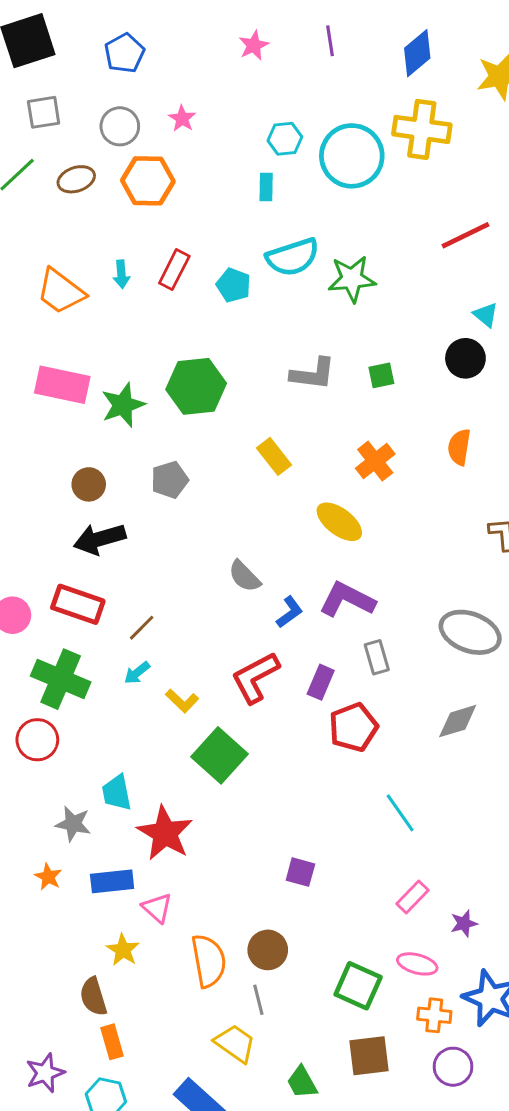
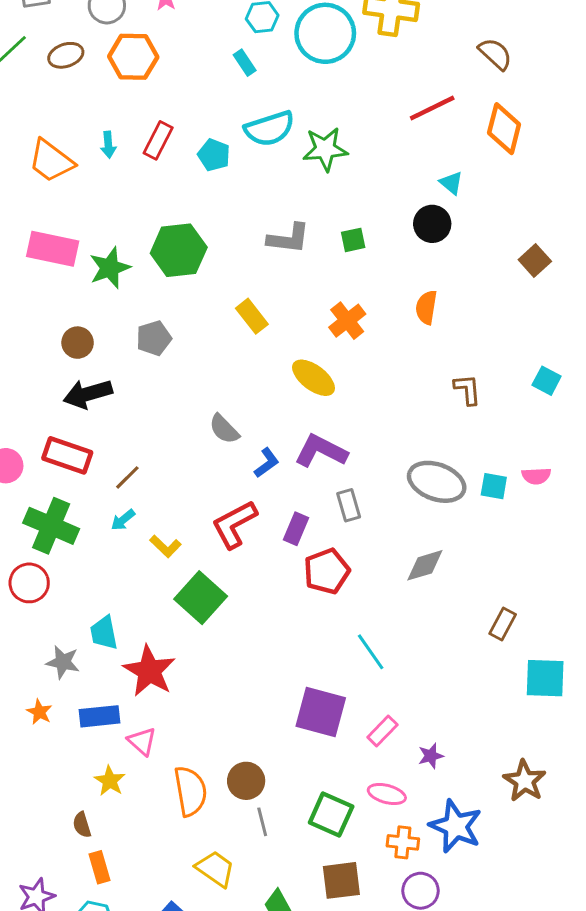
cyan rectangle: (266, 187) -> (245, 63), turned -35
purple square: (300, 872) -> (321, 712), moved, size x1.8
brown semicircle: (93, 997) -> (82, 825), size x0.7
gray line: (258, 1000) -> (262, 822), moved

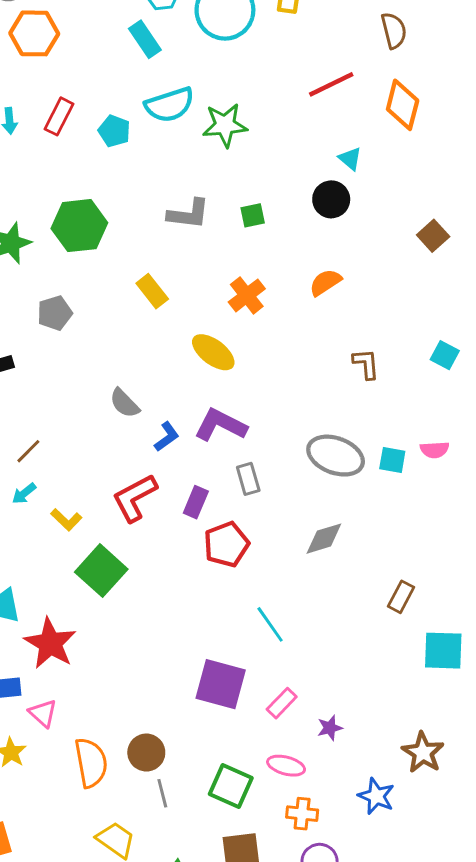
brown semicircle: (495, 54) -> (394, 31), turned 33
cyan rectangle: (245, 63) -> (145, 39), size x1.4
orange semicircle: (426, 307) -> (325, 282), turned 48
blue star: (456, 826) -> (376, 796), moved, size x0.7

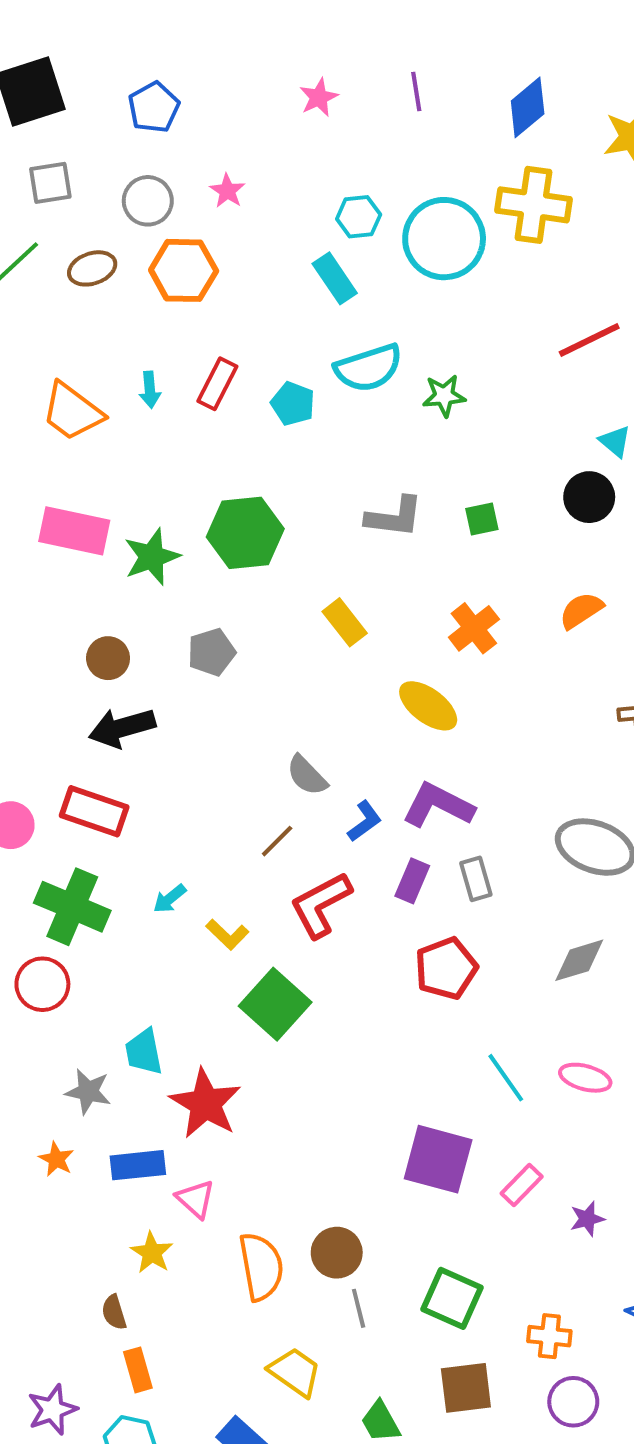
green star: (225, 125) -> (444, 396), size x0.7
brown line: (28, 451) -> (277, 841), moved
purple rectangle: (196, 502) -> (412, 881), moved
pink ellipse: (286, 766) -> (585, 1078), moved

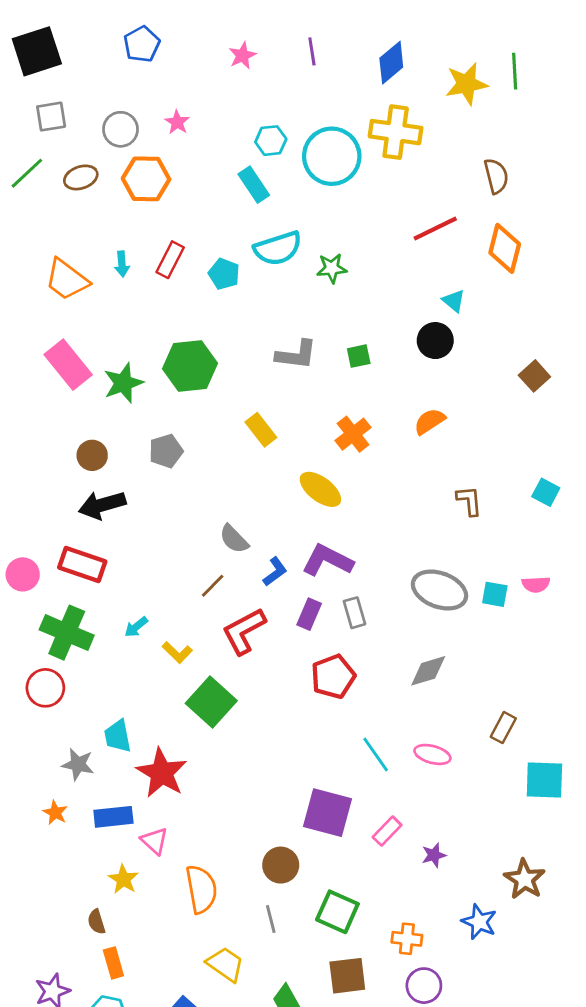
blue pentagon: (154, 107) -> (142, 44), moved
pink rectangle: (74, 531) -> (68, 365), turned 39
brown circle: (337, 1253) -> (281, 865), moved

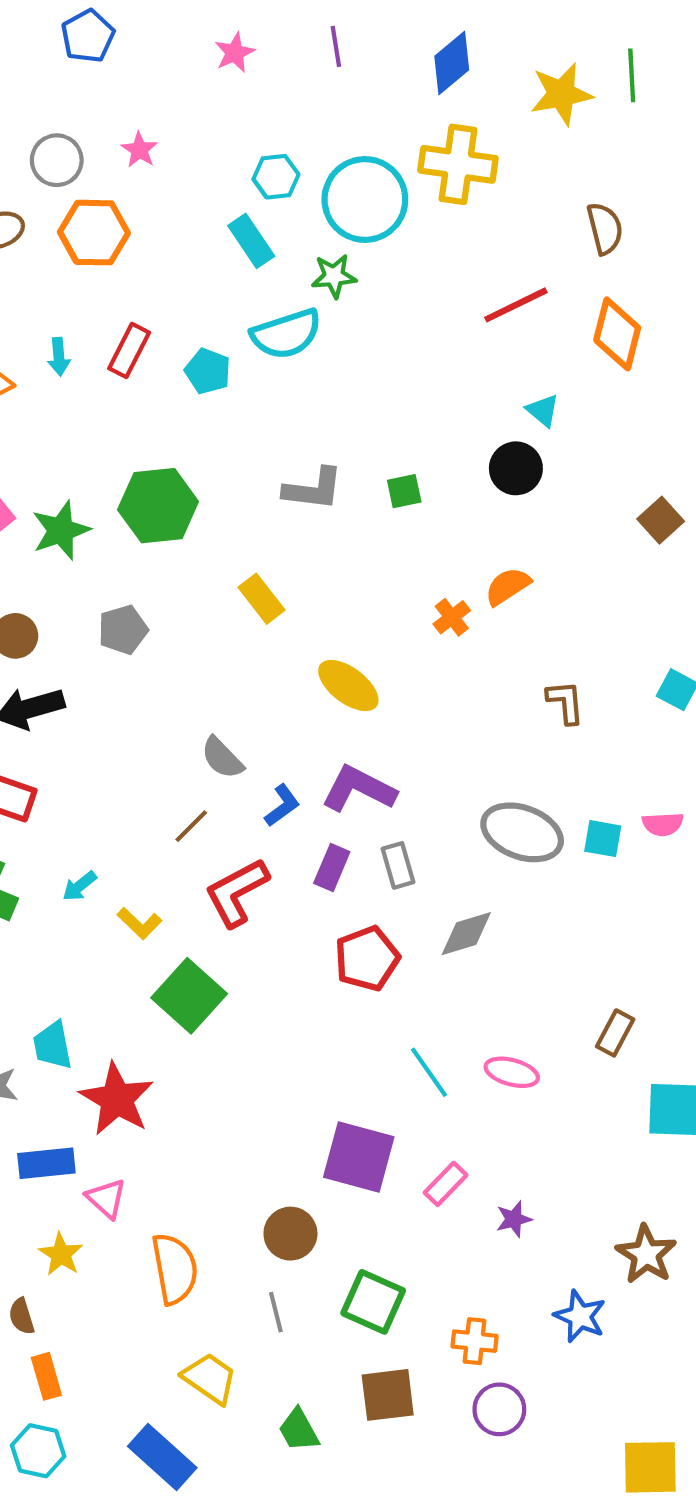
green star: (332, 268) -> (334, 276), moved
orange cross: (353, 434) -> (452, 617), moved, size x0.7
gray diamond: (428, 671) -> (466, 934), moved

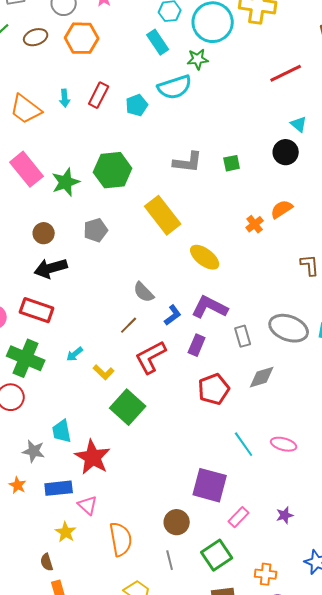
cyan pentagon: (208, 371) -> (137, 105), turned 30
yellow rectangle: (261, 599) -> (163, 215), size x1.6
gray rectangle: (398, 865) -> (243, 336), moved
pink rectangle: (446, 1184) -> (239, 517), moved
green square: (373, 1302) -> (217, 555), turned 32

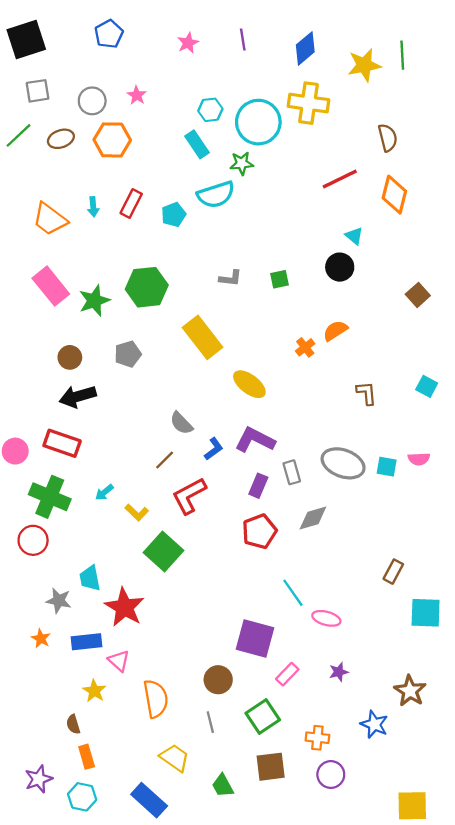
gray L-shape: (188, 162) -> (230, 278), size x0.7
purple rectangle: (197, 345) -> (258, 486), moved
pink ellipse: (284, 444) -> (326, 618), moved

